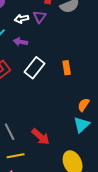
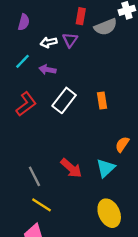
cyan triangle: (82, 125) -> (106, 168), moved
red arrow: (41, 137) -> (71, 168), moved
yellow line: (16, 156) -> (42, 205), turned 42

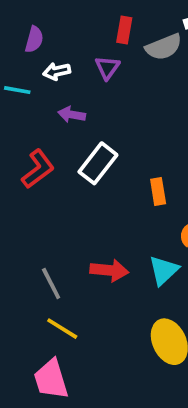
white arrow: (49, 42) -> (57, 71), moved
cyan line: (23, 61) -> (17, 90), moved, turned 56
orange rectangle: (102, 100) -> (158, 191), moved
red arrow: (71, 168) -> (109, 270), turned -35

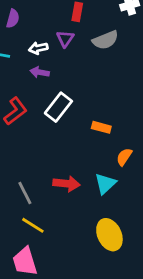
gray semicircle: (164, 47) -> (105, 40), moved
white arrow: (57, 71) -> (38, 48), moved
orange rectangle: (158, 191) -> (101, 127), turned -66

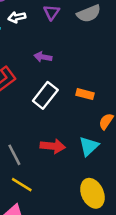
white arrow: (38, 48) -> (17, 17), moved
purple arrow: (40, 72) -> (43, 57), moved
white rectangle: (58, 107) -> (45, 95), moved

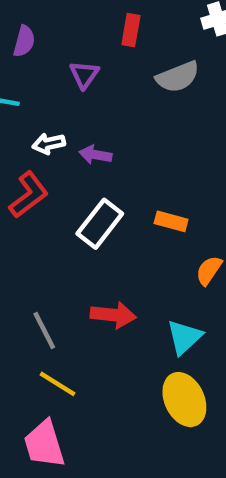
purple triangle: (52, 12) -> (84, 75), moved
white arrow: (17, 17) -> (49, 144), moved
cyan triangle: (89, 146) -> (184, 337), moved

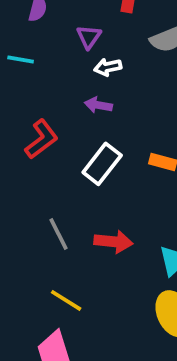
white arrow: (49, 144) -> (108, 67), moved
gray line: (44, 331) -> (58, 234), moved

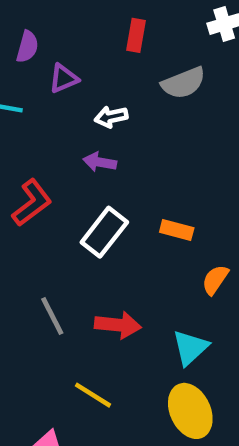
purple triangle: (89, 37) -> (64, 78), moved, turned 32
yellow line: (66, 300) -> (93, 395), moved

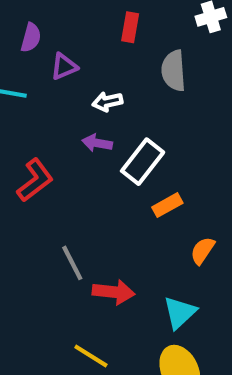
gray semicircle: (183, 83) -> (174, 71), turned 108
orange rectangle: (177, 230) -> (167, 205), turned -44
white rectangle: (104, 232) -> (143, 162), moved
gray line: (52, 316) -> (72, 263), moved

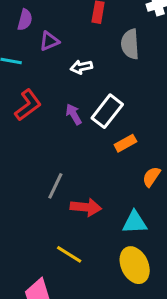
purple arrow: (97, 143) -> (74, 114), moved, turned 50
red L-shape: (35, 180) -> (28, 105), moved
gray line: (72, 263) -> (55, 186), turned 52
cyan triangle: (180, 313) -> (135, 222), turned 40

